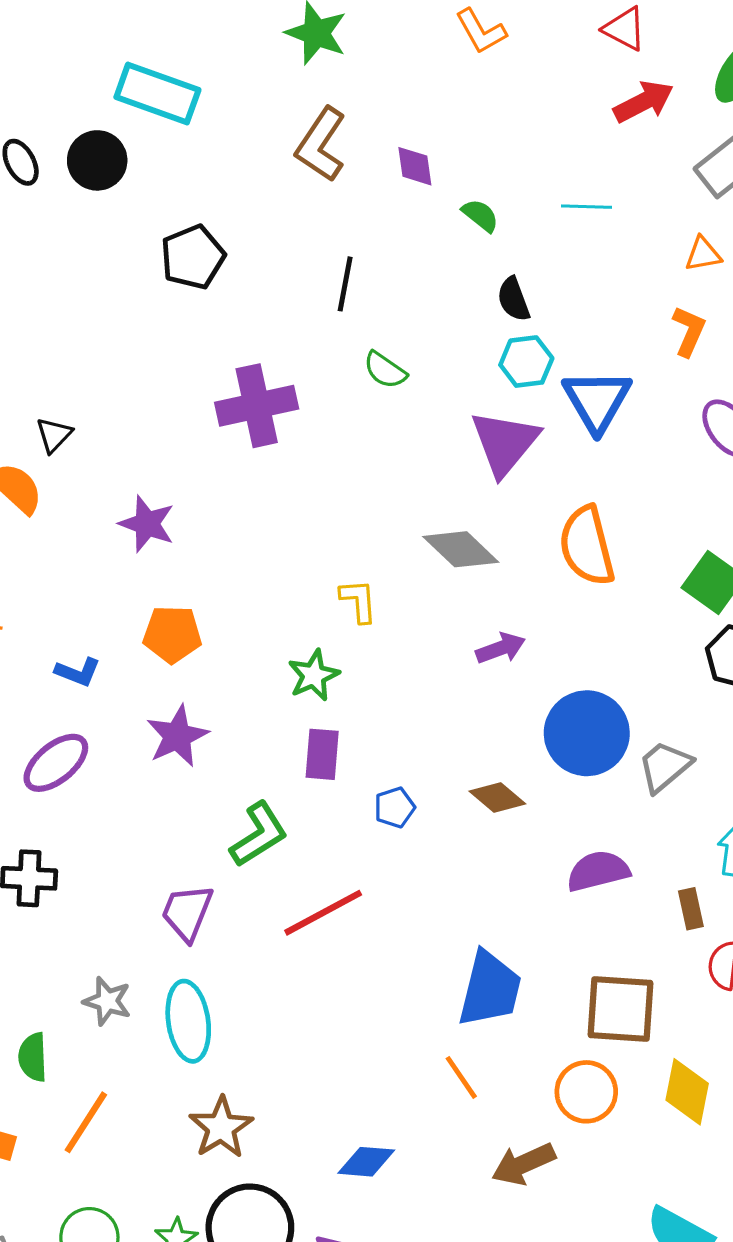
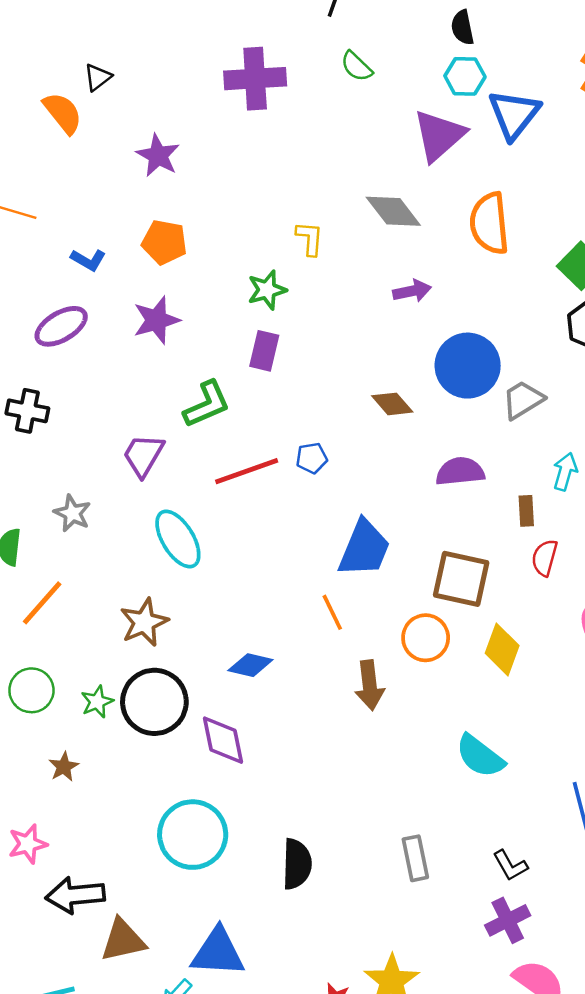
blue pentagon: (395, 807) -> (312, 458), moved
cyan ellipse: (188, 1021) -> (178, 539), moved, turned -32
brown arrow: (523, 1164) -> (370, 685), turned -81

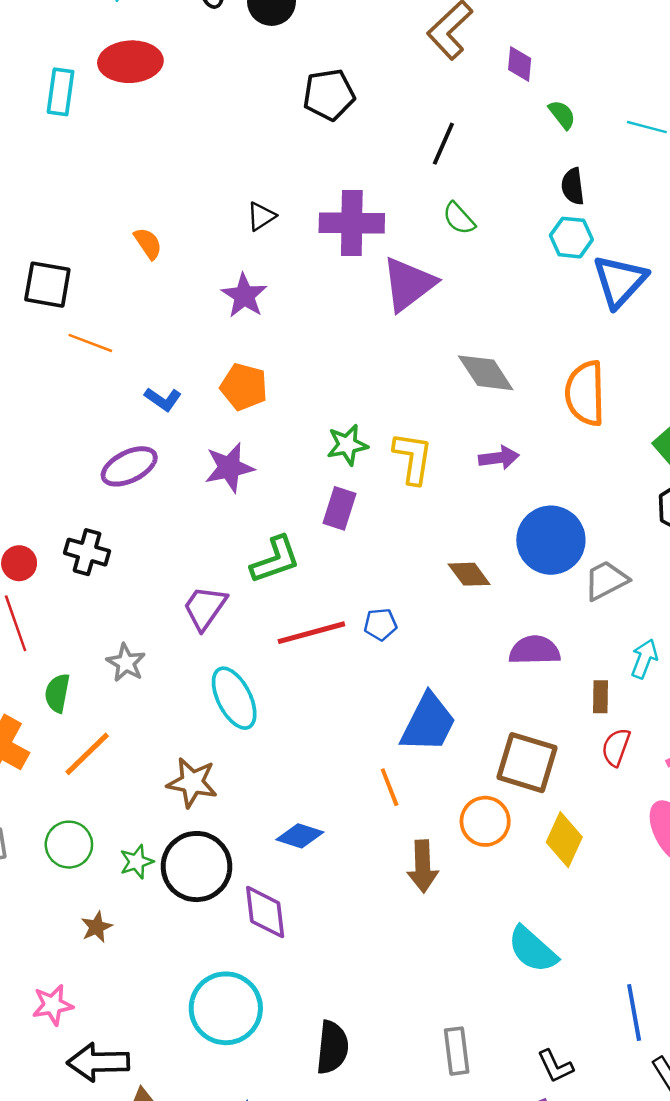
black triangle: (98, 77) -> (261, 216), moved
orange semicircle: (63, 113) -> (148, 243), size x0.7
purple triangle: (439, 136) -> (409, 284), moved
yellow L-shape: (310, 238) -> (413, 458), moved, size x1.4
brown star: (144, 622) -> (192, 783), turned 30

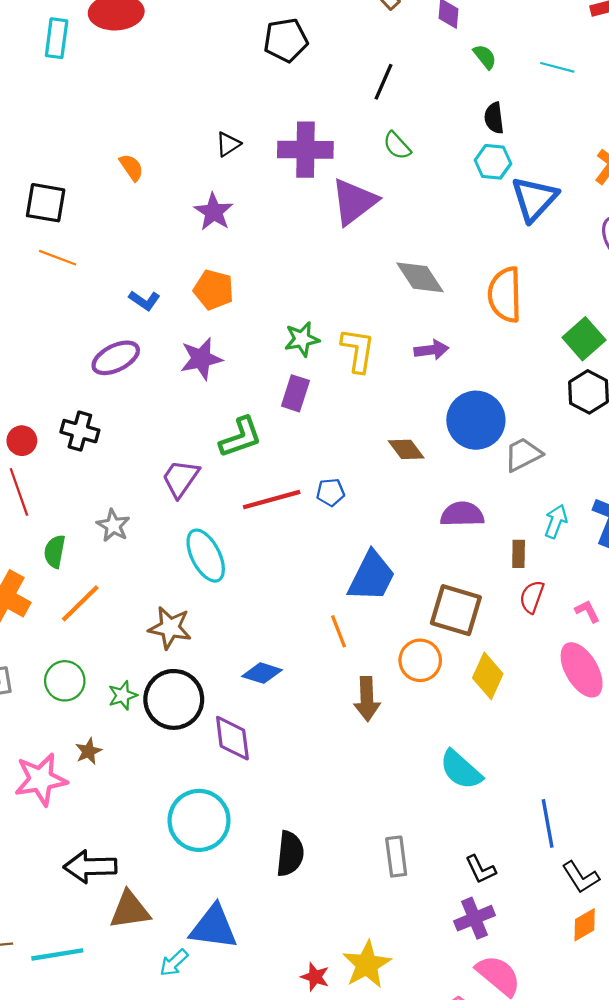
orange line: (90, 343) -> (58, 258), moved
pink star: (53, 1005) -> (41, 779), moved, size x1.5

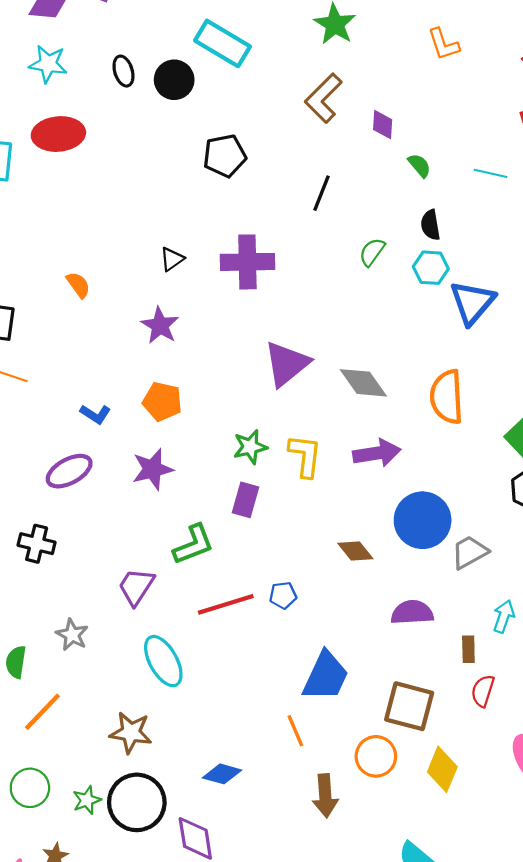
green semicircle: (397, 146) -> (372, 252), moved, turned 80
purple triangle: (354, 202) -> (287, 364), moved
purple arrow: (431, 350) -> (377, 453), size x1.4

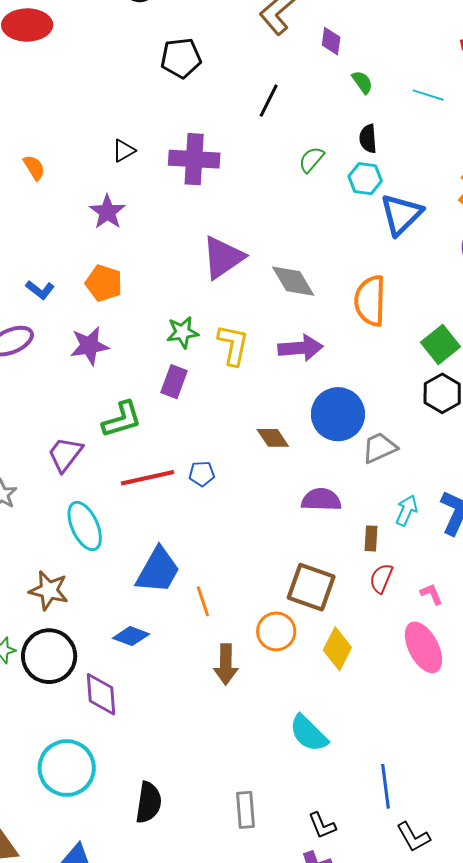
blue trapezoid: (326, 676) -> (158, 570), moved

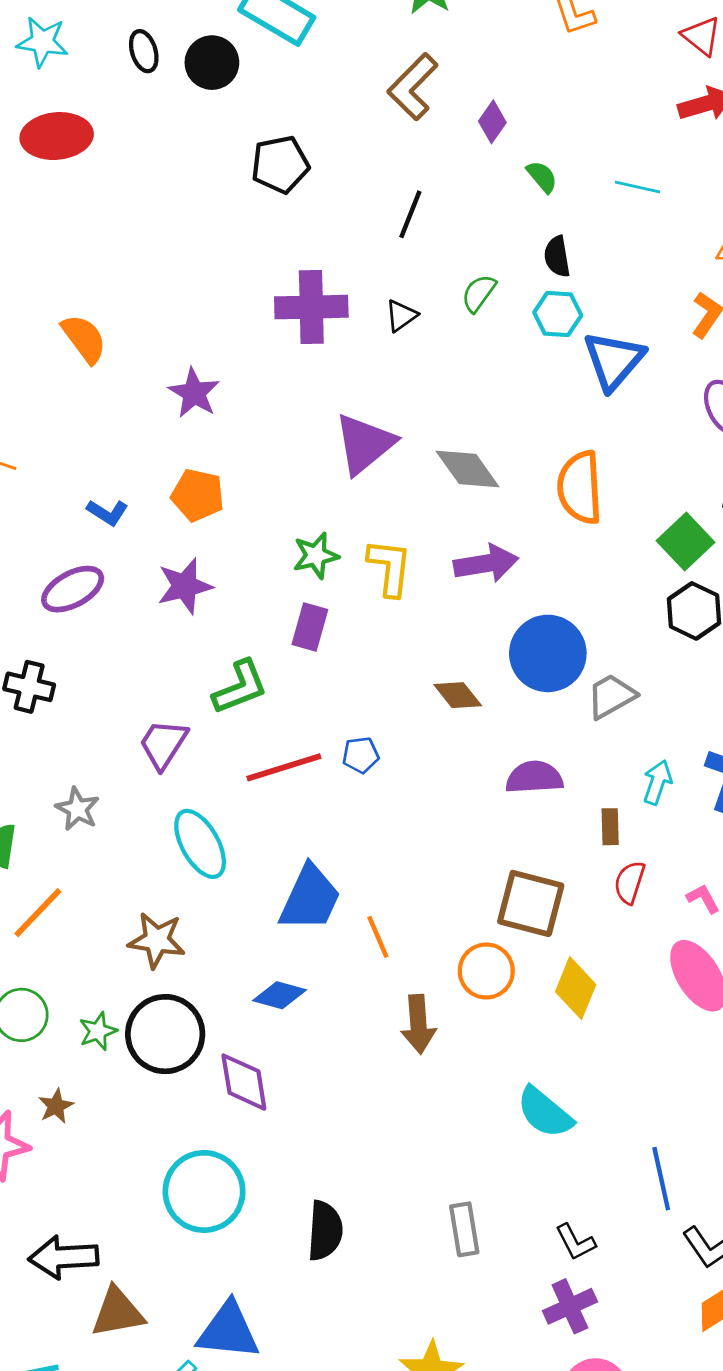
purple diamond: (331, 41) -> (492, 122), turned 32
black triangle: (124, 151) -> (401, 316), moved
orange semicircle: (34, 168) -> (84, 339), size x1.4

